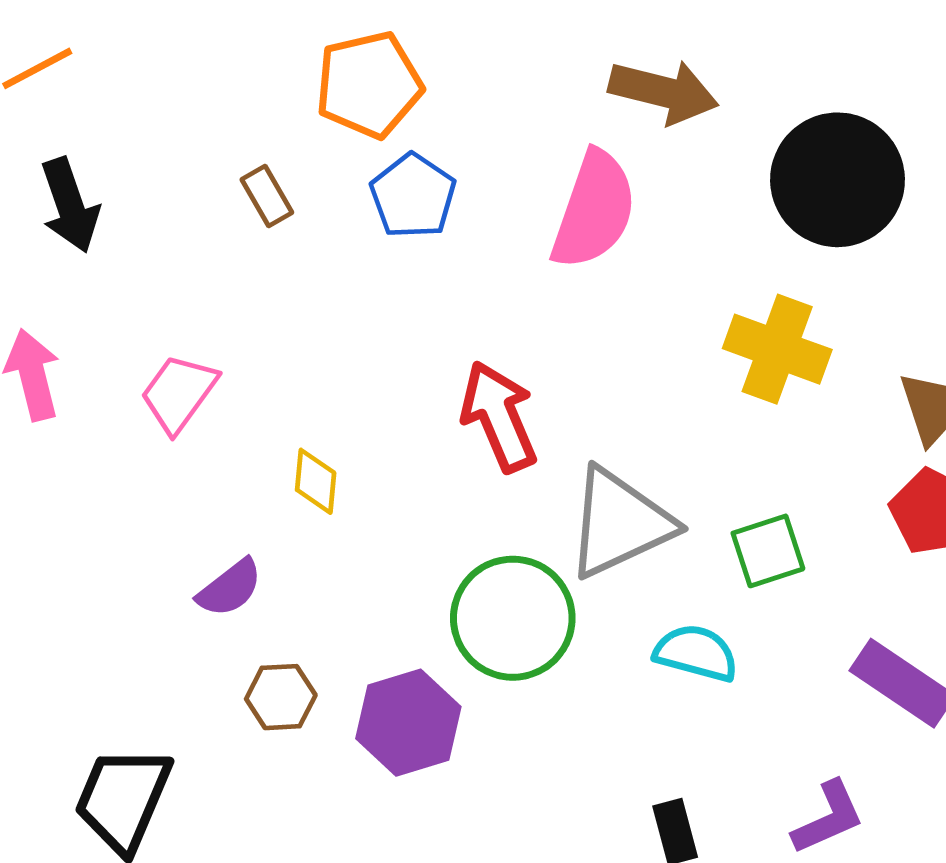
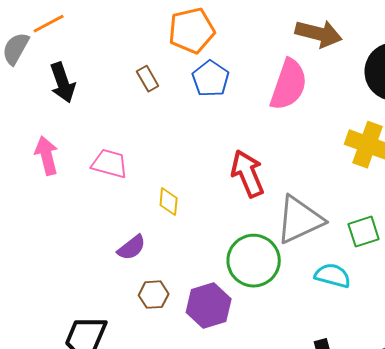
pink trapezoid: (179, 393) -> (110, 164), turned 69

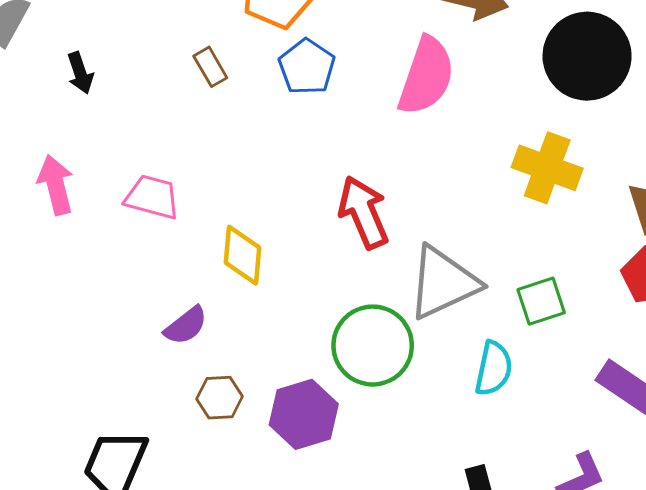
black arrow: (63, 83) -> (80, 73), size x0.7
yellow diamond: (169, 202) -> (243, 255), size x1.4
cyan semicircle: (333, 276) -> (494, 368), turned 87

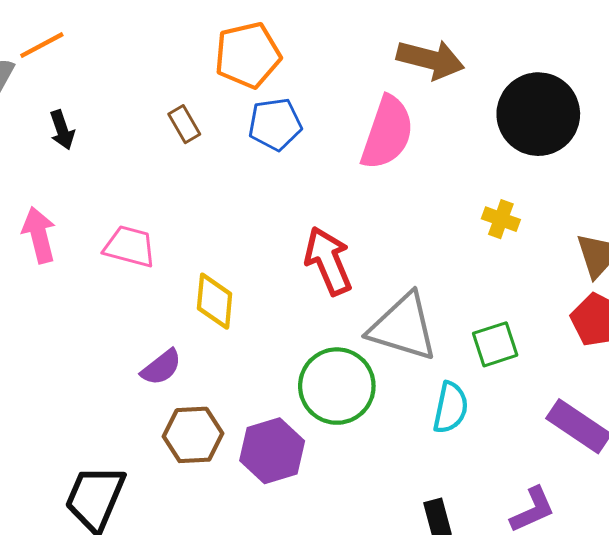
blue pentagon: (307, 67) -> (275, 124), turned 30
yellow cross: (547, 168) -> (501, 219), size x0.6
gray triangle: (443, 283) -> (403, 327), turned 42
brown hexagon: (220, 398) -> (193, 435), size x1.4

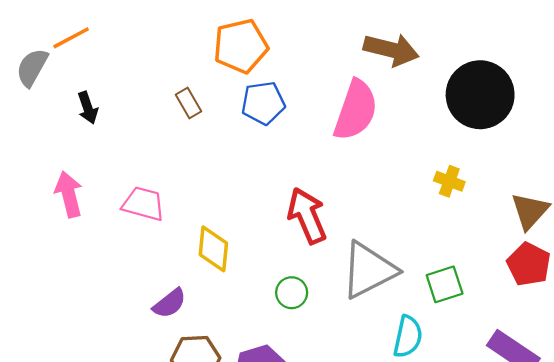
gray triangle: (403, 327) -> (369, 270), turned -44
green circle: (337, 386) -> (292, 293), moved, size x0.5

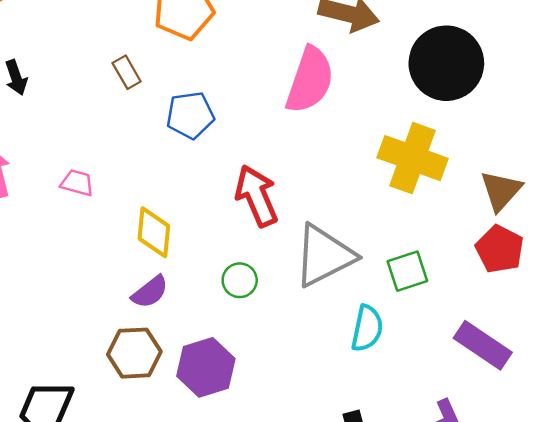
blue pentagon: (263, 103) -> (190, 115), moved
yellow cross: (449, 181) -> (413, 158), size x2.0
pink trapezoid: (143, 204) -> (77, 183), size x0.7
purple semicircle: (170, 303) -> (150, 292), moved

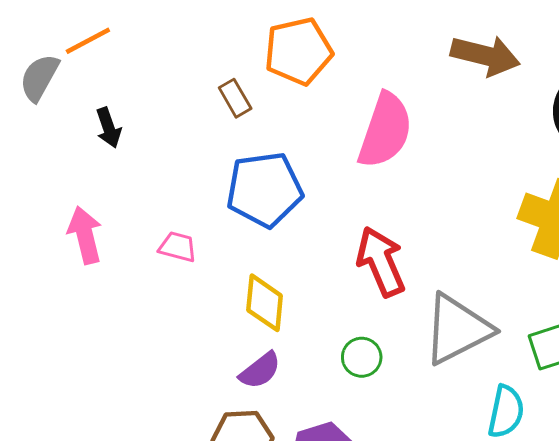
brown rectangle: (127, 72) -> (235, 98), moved
pink semicircle: (310, 80) -> (385, 131), moved
blue pentagon: (190, 115) -> (265, 189), moved, size x1.4

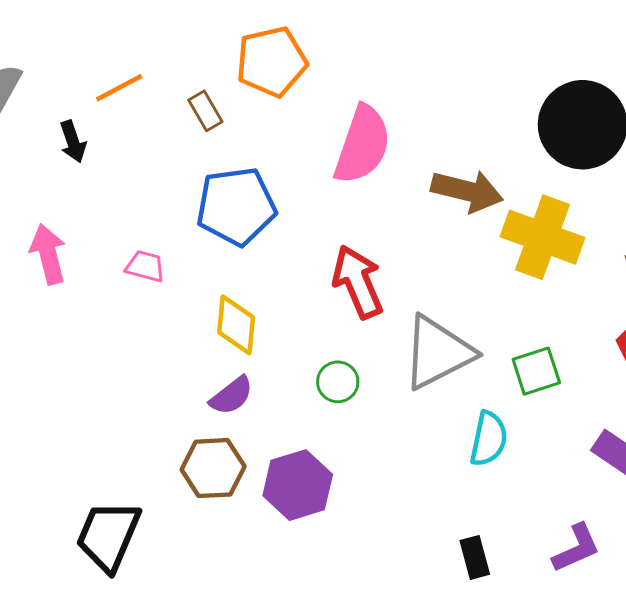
orange line: (88, 41) -> (119, 88), moved
brown arrow: (485, 56) -> (467, 191), moved

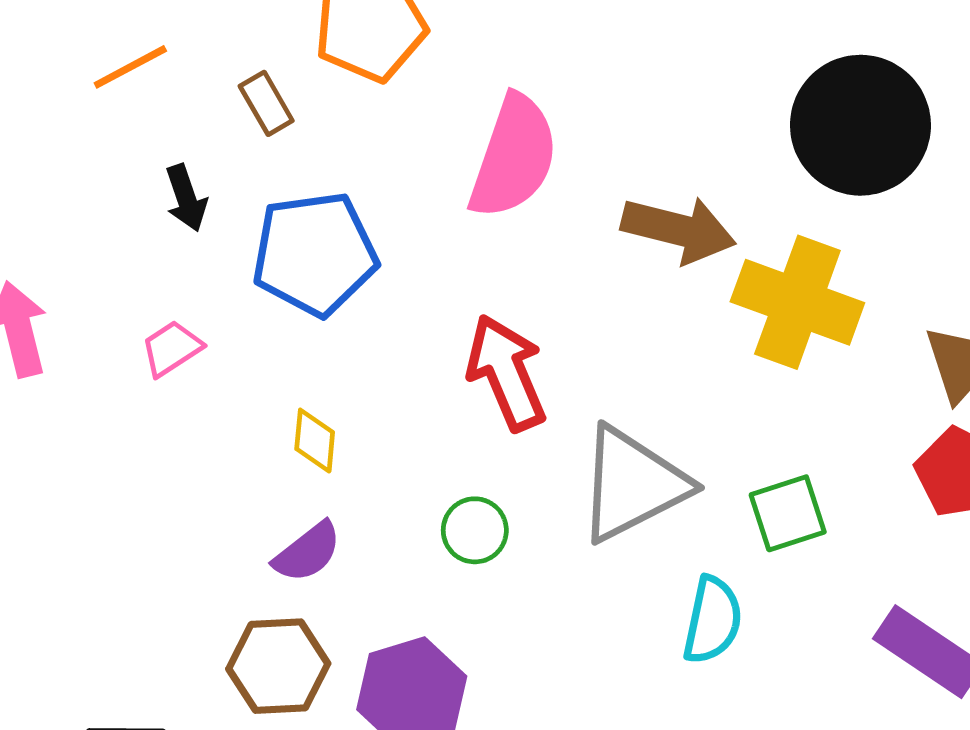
black arrow: (73, 142) -> (186, 198), moved
pink trapezoid: (145, 266) -> (172, 348), turned -48
yellow diamond: (236, 325) -> (315, 441), size x0.7

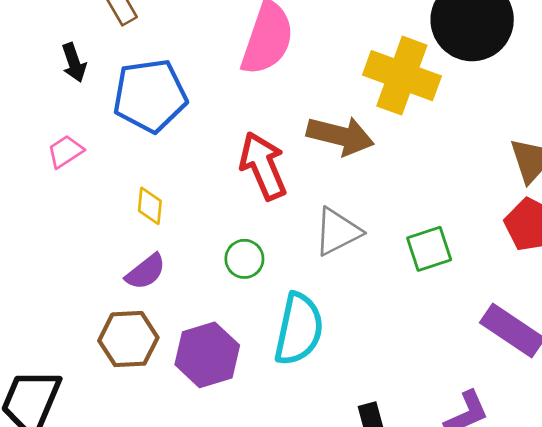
brown arrow: (679, 230) -> (340, 136), moved
yellow cross: (797, 302) -> (402, 76), moved
gray triangle: (632, 484) -> (337, 232), size x0.7
cyan semicircle: (712, 620) -> (299, 329), moved, size x1.4

